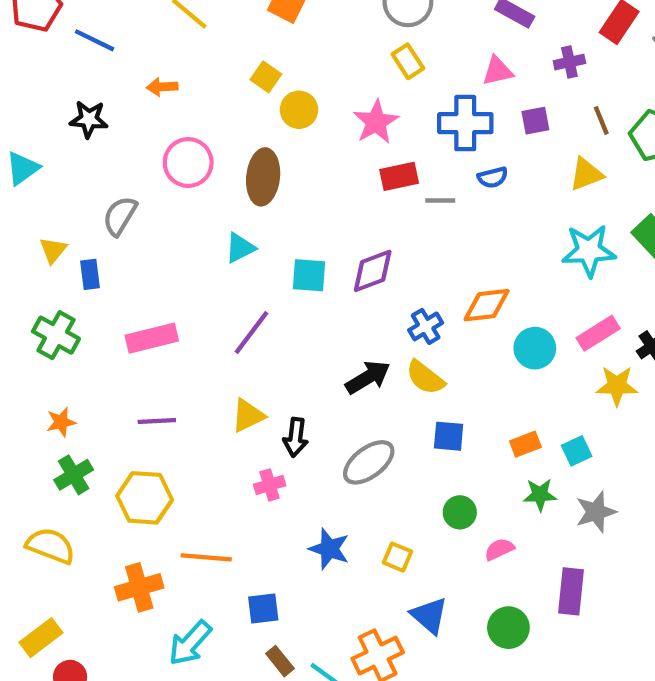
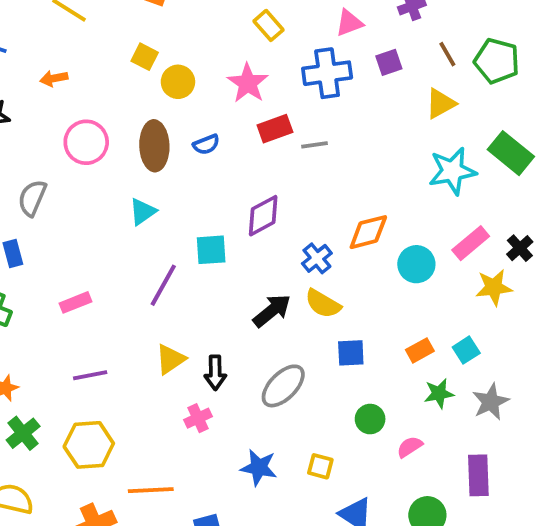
blue semicircle: (493, 177) -> (206, 144), moved
cyan square: (309, 275) -> (211, 250), moved
pink rectangle: (152, 338) -> (76, 302), size x0.7

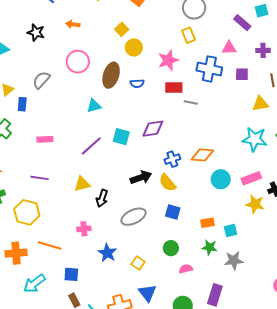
pink cross: (198, 418) -> (84, 229), moved

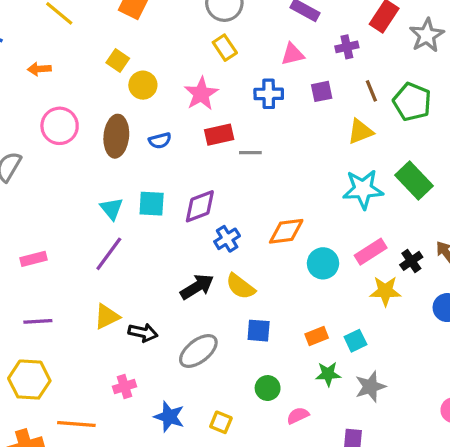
blue cross: (209, 69) -> (269, 94), size x0.7
cyan triangle: (94, 106) -> (112, 209), moved, turned -42
cyan square: (121, 137) -> (152, 204), moved
blue cross: (172, 159) -> (227, 239), moved
black arrow: (102, 198) -> (143, 333), turned -84

